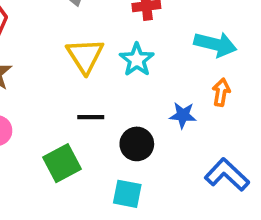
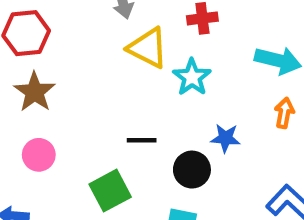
yellow triangle: (85, 56) -> (148, 48), moved, turned -30
blue star: (183, 115) -> (226, 138), moved

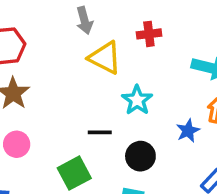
cyan star: (192, 77) -> (137, 100), moved
blue star: (226, 138) -> (188, 131), moved, turned -30

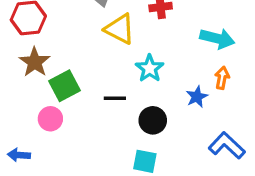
pink circle: (17, 144) -> (50, 119), moved
green square: (74, 173) -> (65, 86), moved

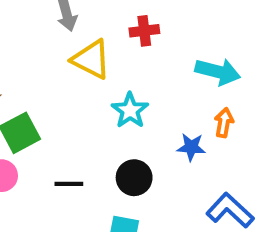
blue star: (197, 97) -> (191, 147), turned 30
black line: (115, 98) -> (69, 184), moved

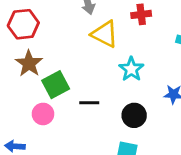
black line: (69, 184) -> (89, 103), moved

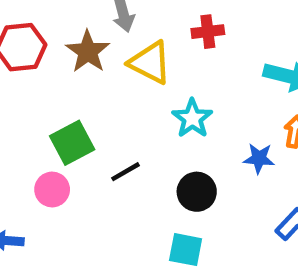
brown star: (29, 63) -> (88, 52), moved
black line: (89, 103) -> (126, 172), turned -30

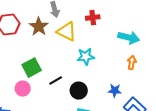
cyan star: (192, 118) -> (86, 57), turned 30
blue star: (259, 158) -> (115, 91), moved
black circle: (197, 192) -> (79, 91), moved

